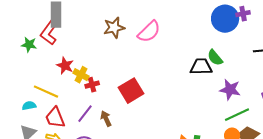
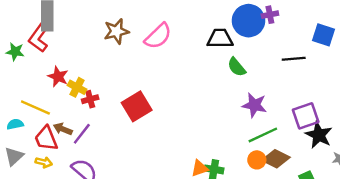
black trapezoid: (201, 67) -> (220, 38), moved
brown arrow: (106, 119) -> (63, 129), moved, turned -42

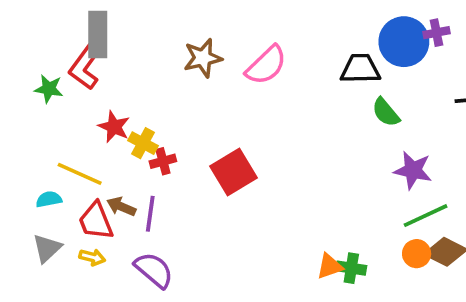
purple line: (82, 134) -> (150, 214), turned -30

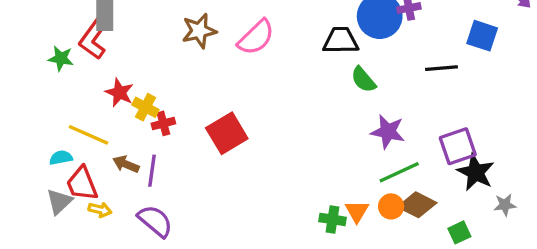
red trapezoid: (96, 221) -> (82, 184), moved
orange triangle: (330, 266) -> (357, 211), moved, turned -40

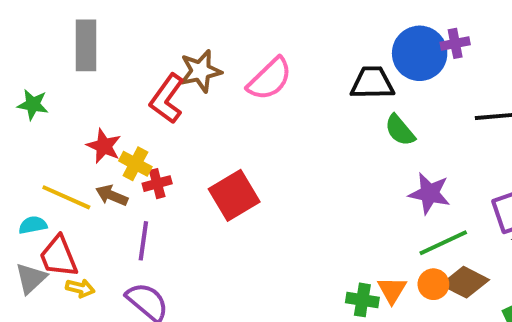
red L-shape: (93, 39) -> (167, 99), moved
brown arrow: (126, 164) -> (112, 195), moved

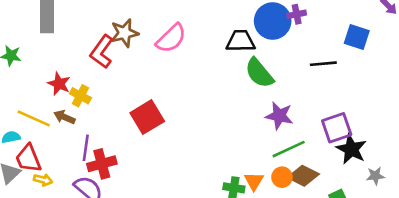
green semicircle: (400, 130) -> (259, 73), size x1.4
red cross: (157, 184) -> (102, 164), moved, size x1.5

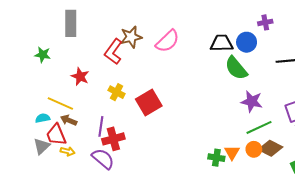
blue circle: (273, 21) -> (247, 42), moved, size x0.7
yellow cross: (80, 96) -> (117, 92), moved
brown arrow: (64, 117) -> (69, 120), moved

